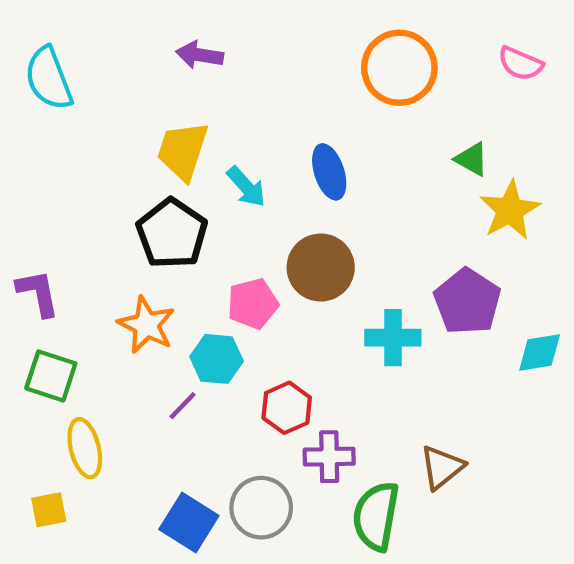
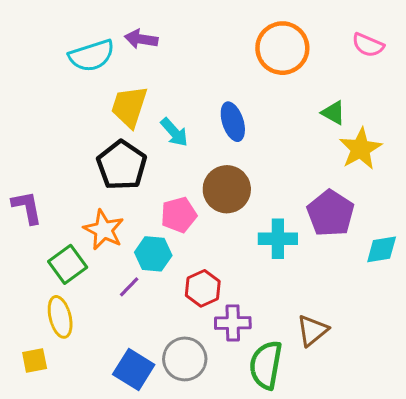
cyan semicircle: (49, 78) -> (92, 56), moved, turned -87
green square: (51, 376) -> (68, 264), moved, turned 36

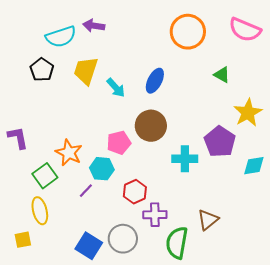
pink semicircle: (368, 45) -> (245, 30), size x1.5
blue ellipse: (233, 122) -> (155, 81), turned 45
yellow star: (360, 149) -> (248, 113), moved
black pentagon: (122, 165) -> (42, 70), moved, size x0.7

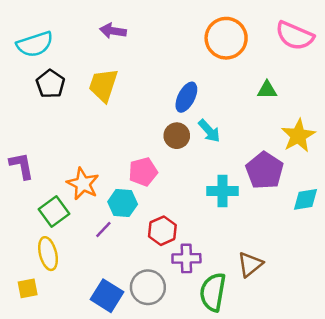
cyan semicircle: (61, 37) -> (35, 44), moved
green triangle: (222, 75) -> (267, 90), turned -30
cyan arrow: (116, 88) -> (209, 131), moved
brown circle: (151, 126) -> (177, 136), moved, size x0.7

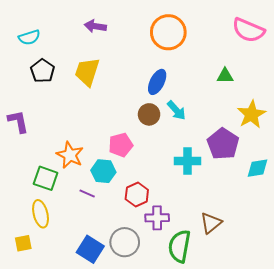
orange circle: (226, 38) -> (168, 32), moved
cyan semicircle: (35, 44) -> (29, 37), size x0.7
purple L-shape: (22, 166) -> (18, 121), moved
green square: (54, 211) -> (46, 178), turned -35
purple line: (103, 230) -> (87, 194), turned 70

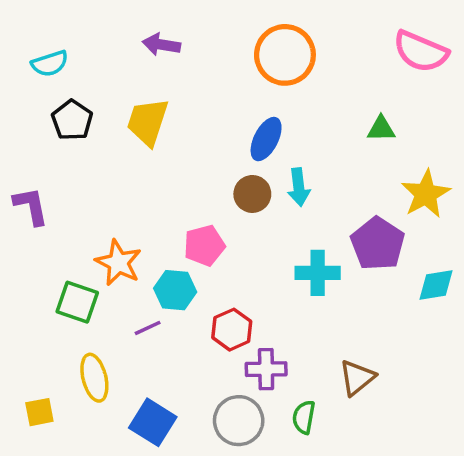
cyan arrow: (176, 110) -> (299, 187), turned 35
purple line: (87, 194) -> (148, 328), turned -49
yellow ellipse: (41, 214) -> (94, 378), moved
gray circle: (125, 242) -> (239, 421), moved
green semicircle: (179, 246) -> (304, 417), size x0.6

